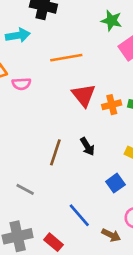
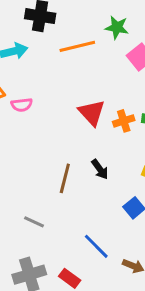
orange line: (66, 58) -> (77, 46), moved

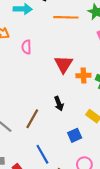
pink semicircle: (22, 105) -> (26, 47), moved, turned 80
brown line: (65, 178) -> (32, 119), moved

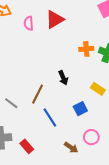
red triangle: (64, 64) -> (55, 19), moved, turned 30
blue line: (42, 154) -> (50, 117), moved

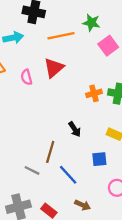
gray line: (11, 103) -> (32, 170), moved
blue square: (80, 109) -> (99, 159), turned 32
brown arrow: (71, 147) -> (82, 205), moved

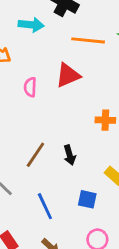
pink semicircle: (26, 77) -> (30, 87), moved
brown line: (50, 152) -> (35, 155), moved

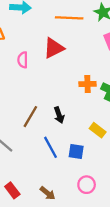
blue line: (45, 206) -> (51, 147), moved

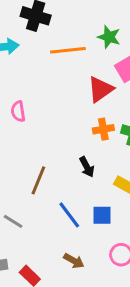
red triangle: (54, 48) -> (100, 89), moved
black arrow: (59, 115) -> (87, 167), moved
brown arrow: (48, 193) -> (74, 261), moved

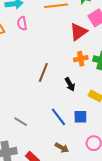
pink semicircle: (18, 111) -> (22, 23), moved
brown line: (38, 180) -> (43, 72), moved

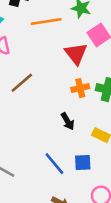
red triangle: (78, 32) -> (76, 54), turned -30
brown line: (43, 72) -> (22, 83), moved, turned 30

